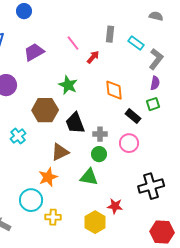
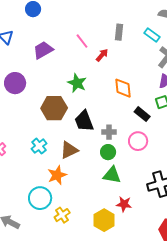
cyan rectangle: (136, 43) -> (152, 35), moved
cyan cross: (18, 136) -> (39, 146), moved
green triangle: (89, 177) -> (112, 175), moved
yellow cross: (53, 217) -> (62, 215), turned -35

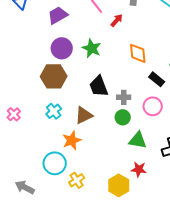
purple circle: (15, 83) -> (62, 48), moved
brown hexagon: (54, 108) -> (54, 76), moved
green triangle: (112, 175) -> (138, 140), moved

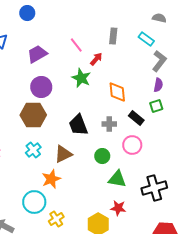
green star: (92, 48) -> (81, 78), moved
gray cross: (124, 97) -> (109, 124), moved

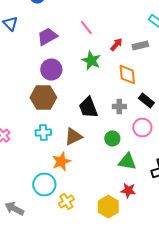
gray rectangle: (113, 36) -> (140, 46), moved, turned 70
red arrow: (96, 59) -> (116, 44), moved
cyan cross: (33, 150) -> (43, 132), turned 35

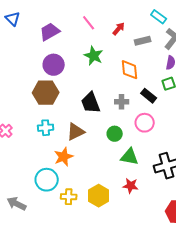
red arrow: (116, 44) -> (119, 29), moved
yellow cross: (66, 202) -> (69, 197), turned 35
yellow hexagon: (108, 206) -> (99, 196), moved

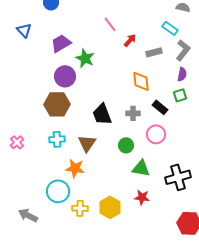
pink line: (89, 23) -> (110, 24), moved
green star: (94, 56) -> (85, 58), moved
brown triangle: (76, 132) -> (87, 143), turned -30
orange star: (64, 157) -> (75, 168), turned 30

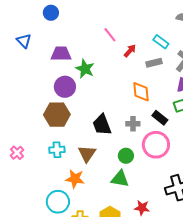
cyan rectangle: (170, 28) -> (161, 42), moved
purple trapezoid: (61, 43) -> (61, 54), turned 30
pink circle: (156, 134) -> (156, 145), size x1.4
green triangle: (141, 168) -> (120, 179), moved

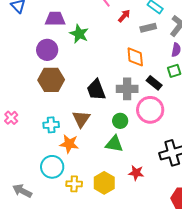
purple circle: (65, 87) -> (47, 50), moved
gray cross: (133, 124) -> (127, 89), size x1.5
cyan cross: (57, 150) -> (51, 125), moved

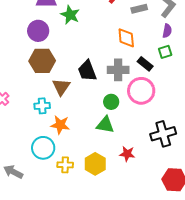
brown triangle: (81, 119) -> (61, 87), moved

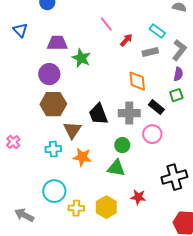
pink circle: (141, 91) -> (152, 134), size x0.7
orange star: (60, 125) -> (82, 157), moved

